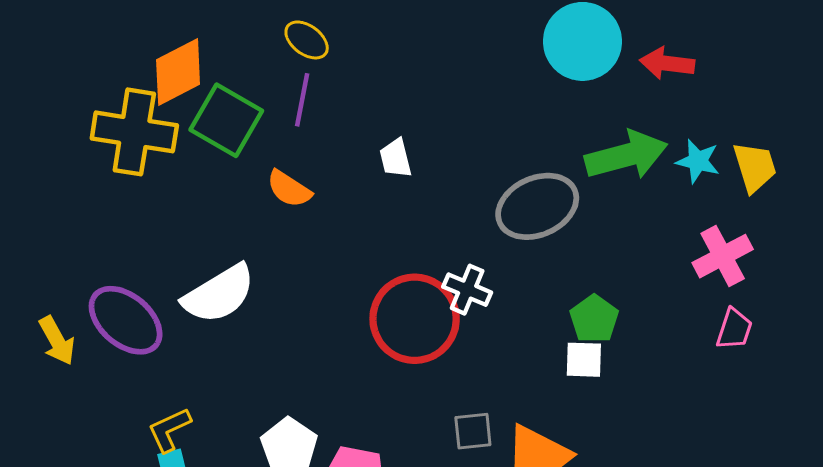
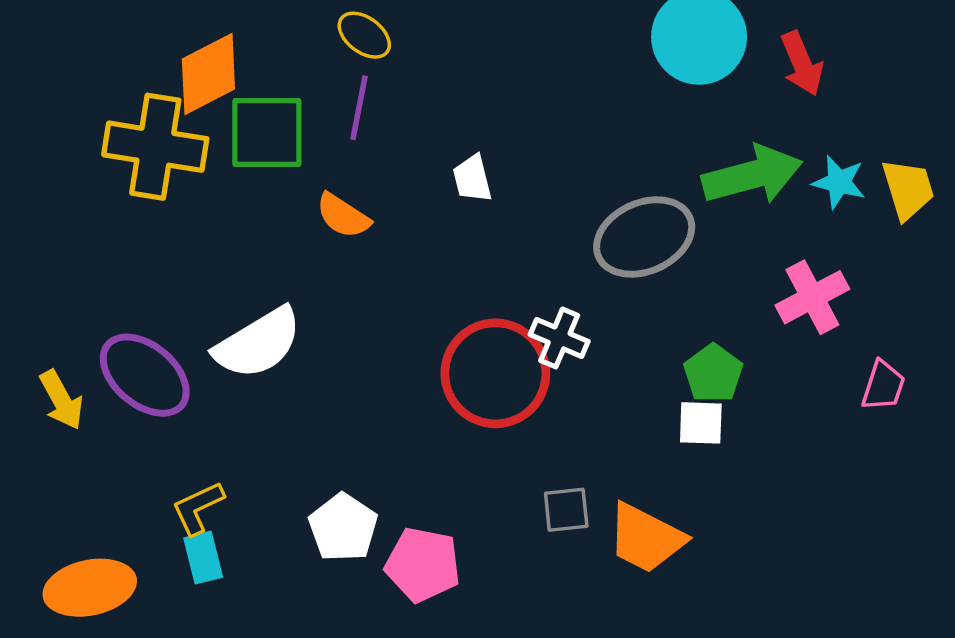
red arrow: (667, 63) -> (802, 63), turned -120
green square: (226, 120) -> (267, 133), turned -30
pink cross: (723, 256) -> (812, 297), moved

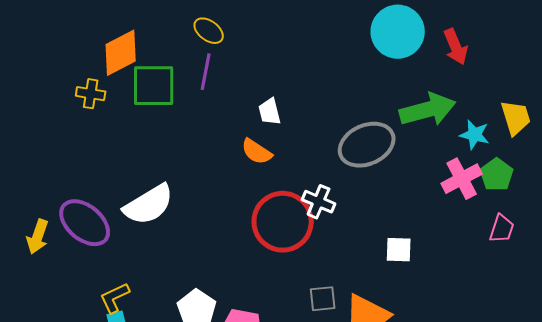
yellow cross: (155, 147) -> (91, 94), size x0.5
cyan star: (839, 182) -> (475, 135), moved
orange semicircle: (343, 216) -> (257, 152), moved
green pentagon: (713, 373) -> (497, 175), moved
yellow arrow: (61, 400) -> (38, 237), turned 48

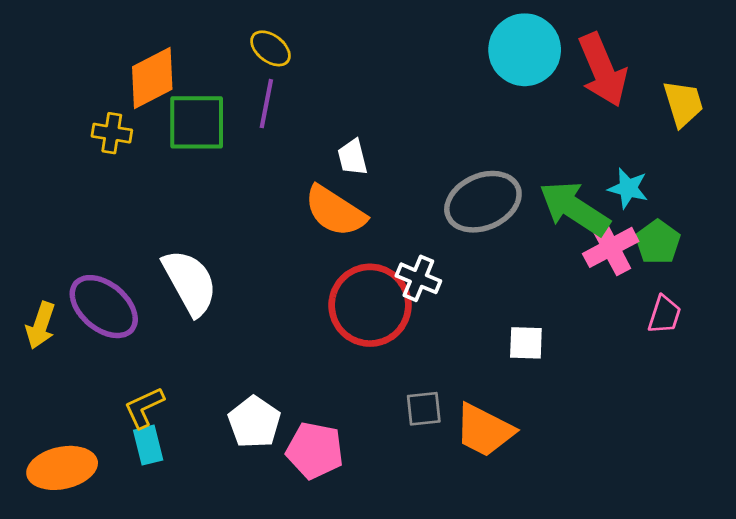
red arrow: (456, 47) -> (603, 70), size x1.5
green arrow: (428, 110) -> (574, 208), moved, turned -132
yellow trapezoid: (516, 118) -> (683, 104), moved
orange semicircle: (257, 152) -> (335, 211), size x1.5
white semicircle: (149, 205) -> (190, 282), turned -88

